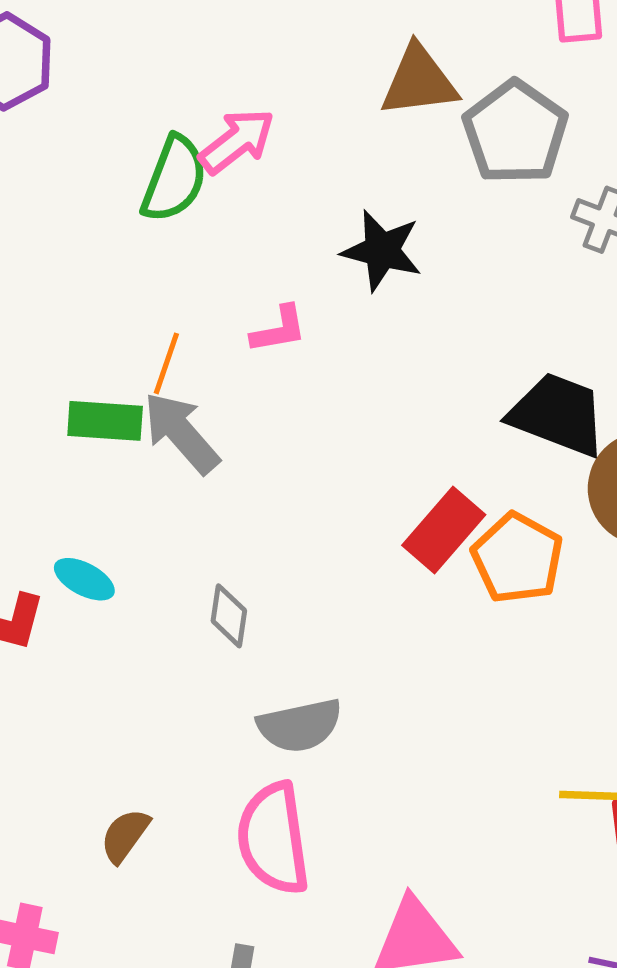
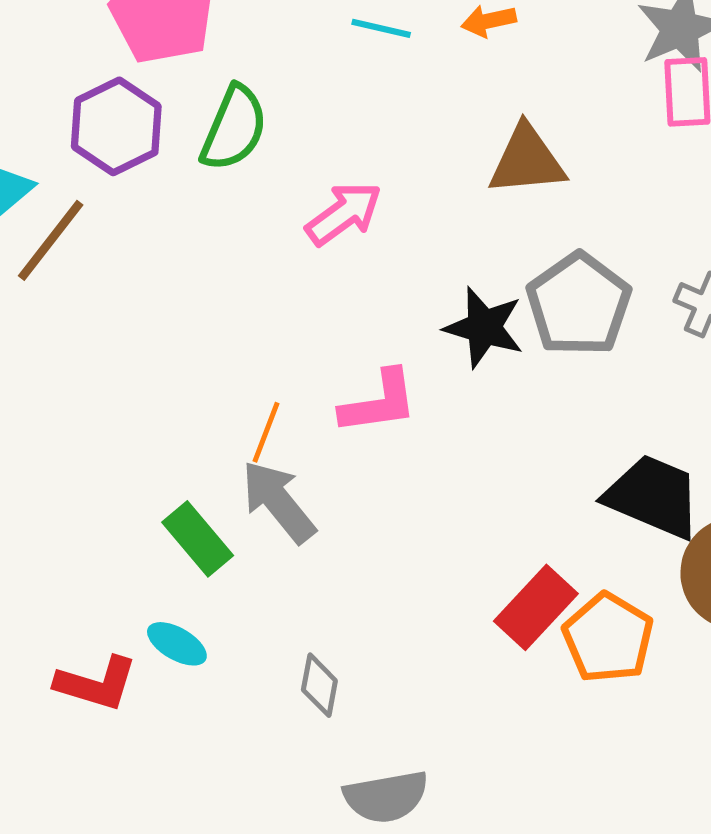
gray pentagon: (515, 132) -> (579, 304), moved
green semicircle: (174, 179) -> (234, 128), moved
pink L-shape: (279, 329) -> (379, 402), size x1.4
green rectangle: (105, 421) -> (198, 539), moved, turned 44

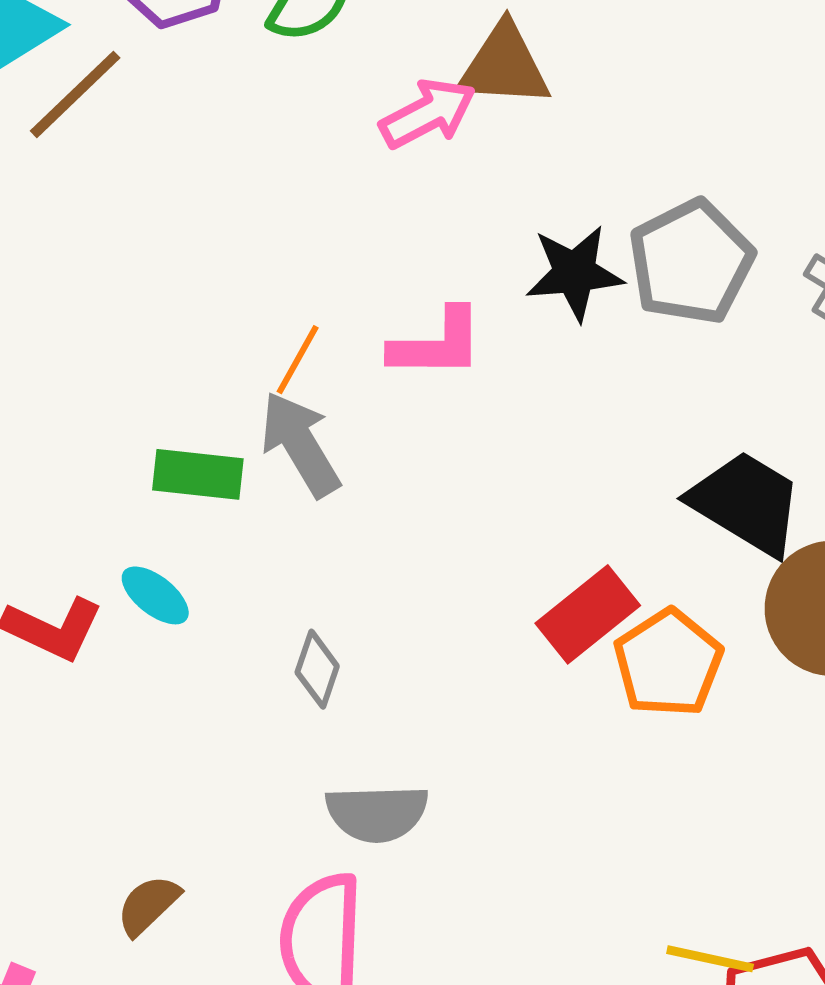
brown triangle: (527, 160) -> (504, 66), moved
black star: (484, 327) -> (575, 273), turned -30
green rectangle: (198, 539) -> (198, 474), turned -52

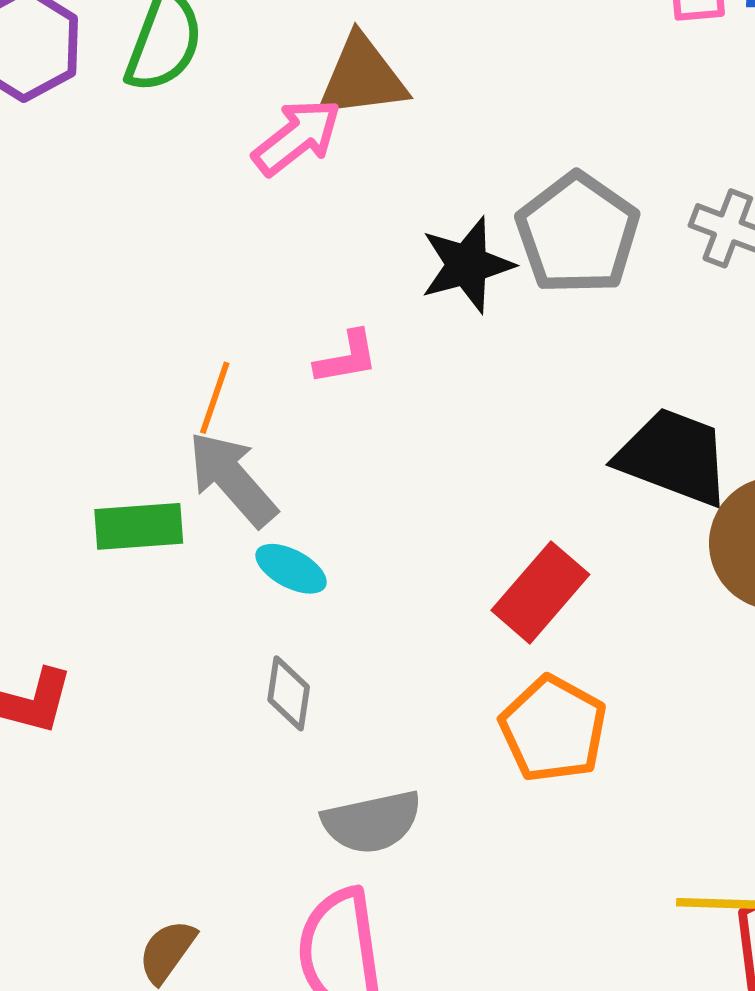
pink L-shape: (437, 344) -> (346, 358), size x0.7
cyan ellipse: (155, 595) -> (291, 569), moved
orange pentagon: (668, 663) -> (553, 729), moved

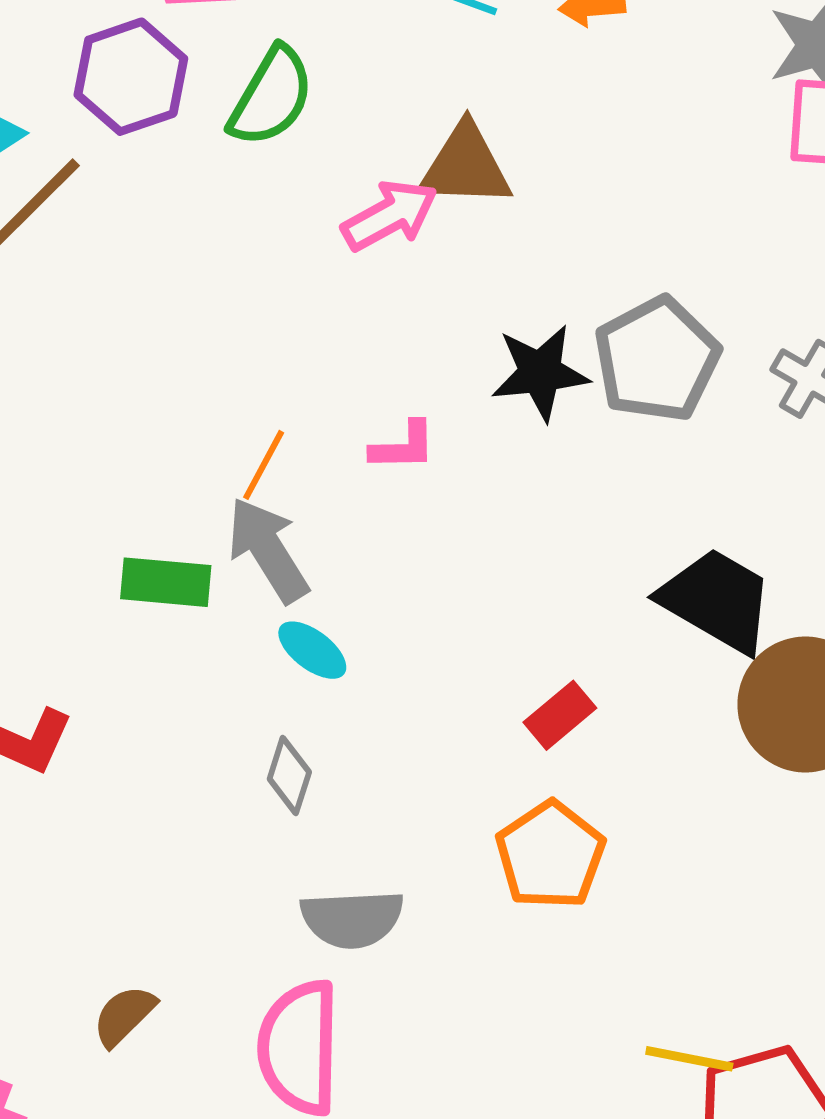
red rectangle: (540, 592) -> (560, 715), size x0.7

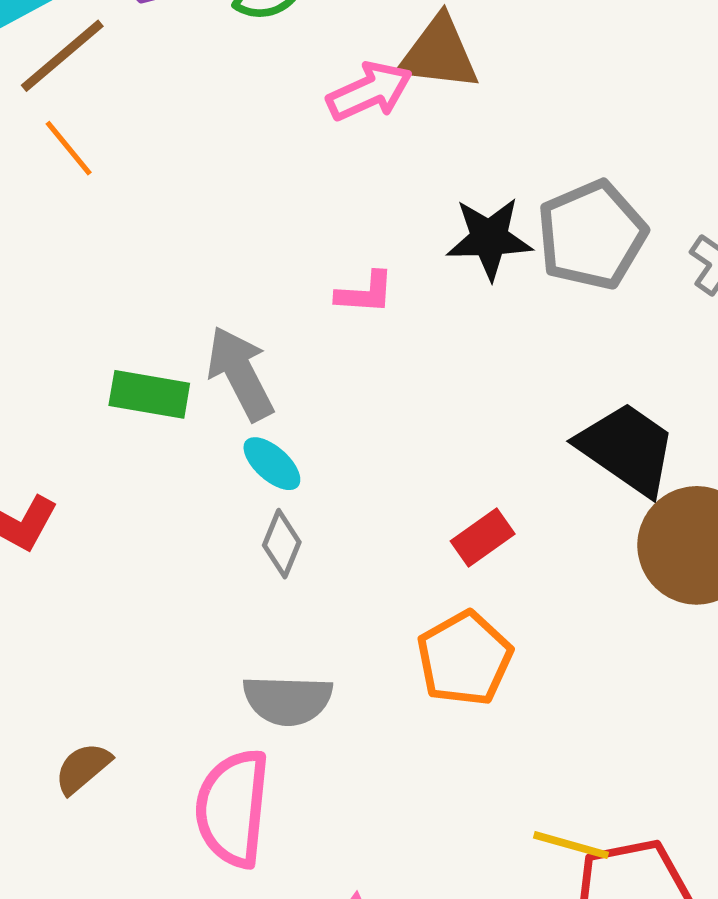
orange line: (264, 465) -> (69, 148), moved, turned -72
gray diamond: (289, 776) -> (282, 544), moved

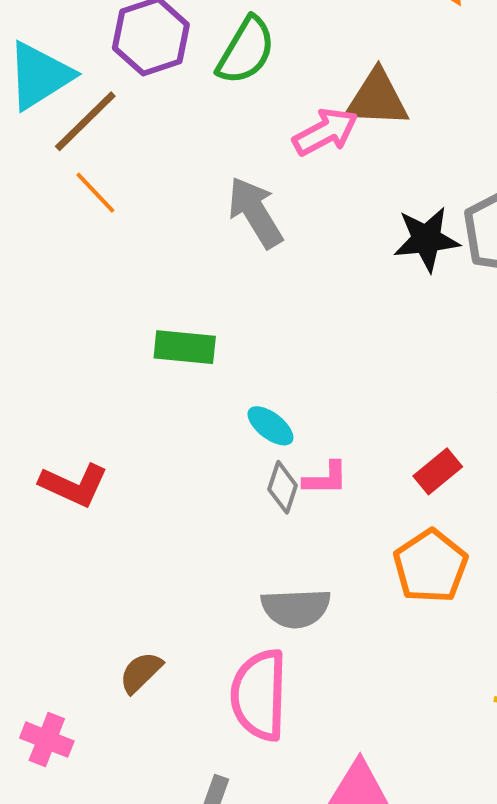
pink L-shape: (365, 293) -> (326, 478), moved
gray arrow: (240, 373) -> (255, 212), moved
green rectangle: (149, 394) -> (185, 347), moved

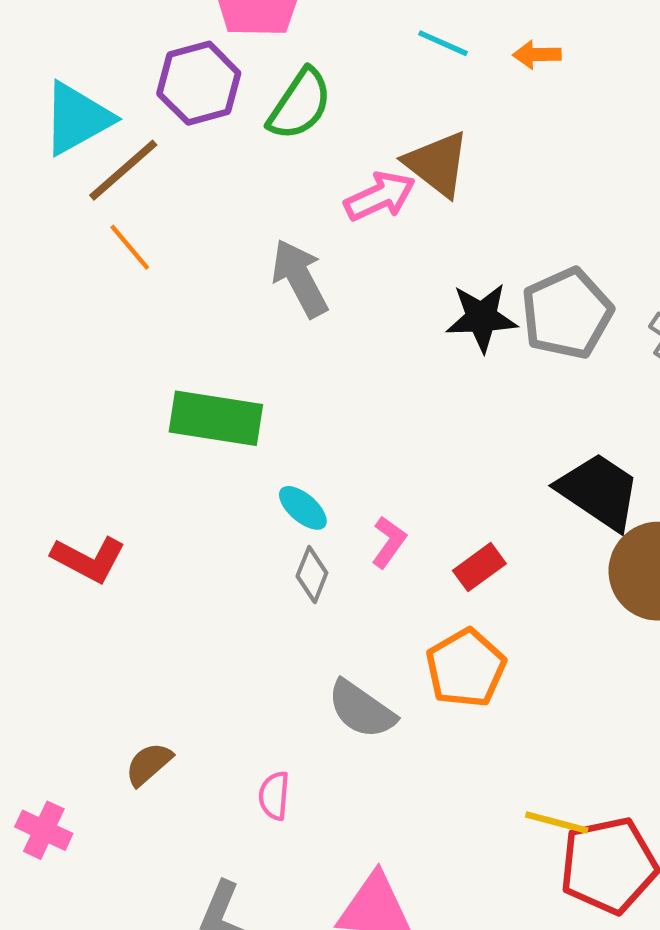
brown triangle: (377, 99) -> (437, 164), turned 32
green rectangle: (185, 347) -> (216, 418), size x1.4
pink L-shape: (326, 478) -> (389, 542), moved, turned -57
gray semicircle: (296, 608) -> (361, 709), moved, turned 34
pink semicircle: (259, 695) -> (274, 796), size x0.5

